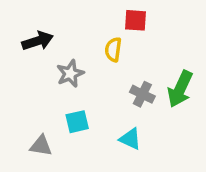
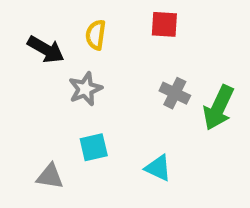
black arrow: (38, 41) -> (46, 49), turned 48
yellow semicircle: (113, 50) -> (96, 35), moved
gray cross: (142, 94) -> (175, 93), moved

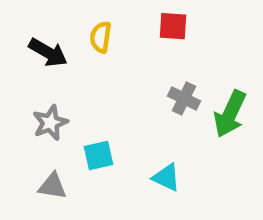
gray star: (85, 89) -> (50, 123), moved

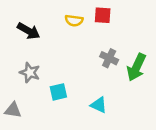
yellow semicircle: (101, 37) -> (74, 21), moved, turned -90
gray star: (50, 123) -> (30, 72), turned -30
gray triangle: (52, 186) -> (13, 110), moved

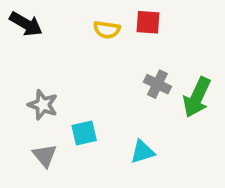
black arrow: (29, 31) -> (26, 24), moved
cyan triangle: (99, 105) -> (142, 152), turned -42
gray triangle: (13, 110) -> (45, 156), moved, turned 42

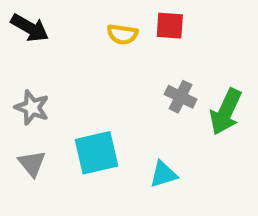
gray star: (43, 105) -> (32, 107), moved
cyan square: (84, 133) -> (97, 153), size x1.5
gray triangle: (45, 156) -> (32, 163), moved

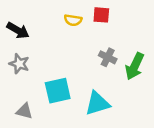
black arrow: (30, 28) -> (18, 30), moved
gray triangle: (32, 163) -> (24, 111), moved, turned -36
cyan triangle: (163, 174) -> (97, 103), size x1.5

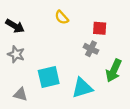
red square: (101, 15) -> (100, 28), moved
yellow semicircle: (73, 20) -> (62, 17), turned 40
green arrow: (135, 66) -> (114, 71), moved

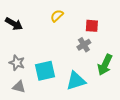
yellow semicircle: (62, 17) -> (57, 16), turned 88
gray cross: (91, 49) -> (84, 45), turned 32
gray star: (16, 54) -> (17, 63), moved

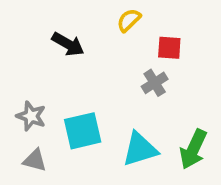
yellow semicircle: (57, 16) -> (129, 20), moved
black arrow: (14, 24) -> (68, 44), moved
green arrow: (105, 65) -> (193, 149), moved

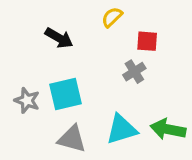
cyan square: (83, 131) -> (65, 94), moved
green arrow: (193, 149) -> (168, 129), turned 76
gray triangle: (35, 160) -> (72, 139), moved, size x1.4

